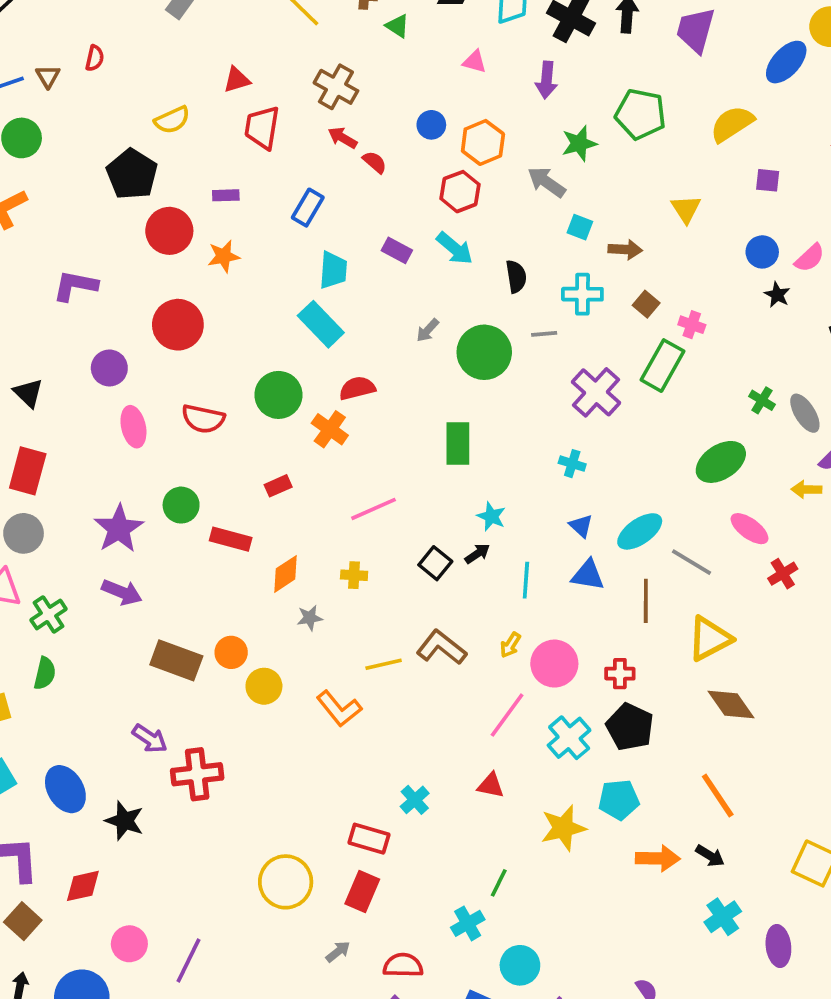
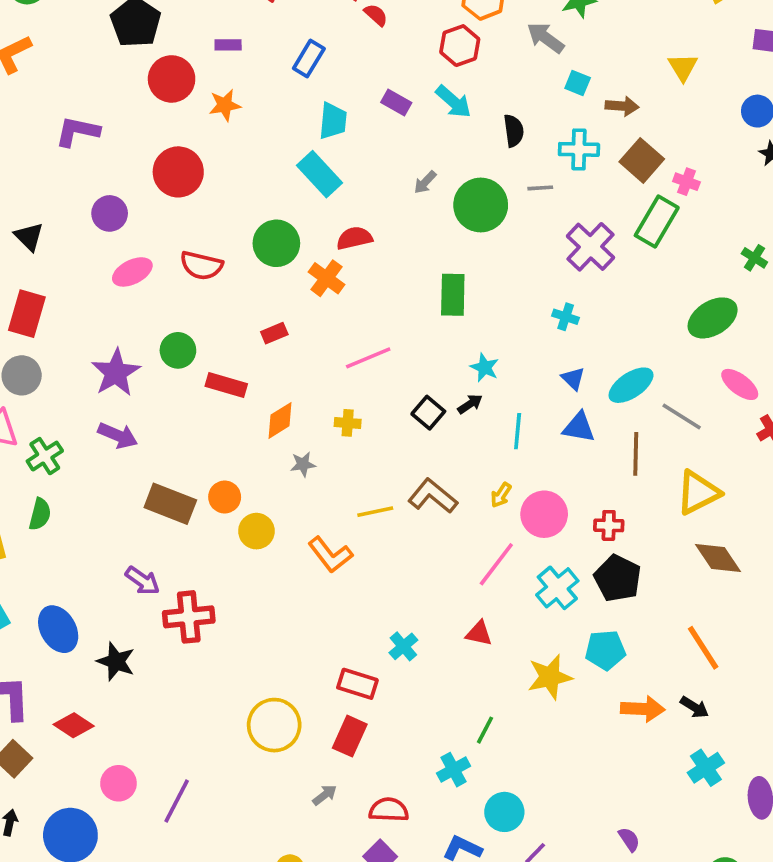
brown square: (646, 304) -> (642, 160), size x1.6
pink ellipse: (133, 427) -> (132, 272), turned 75
red diamond: (83, 886) -> (74, 725), turned 45

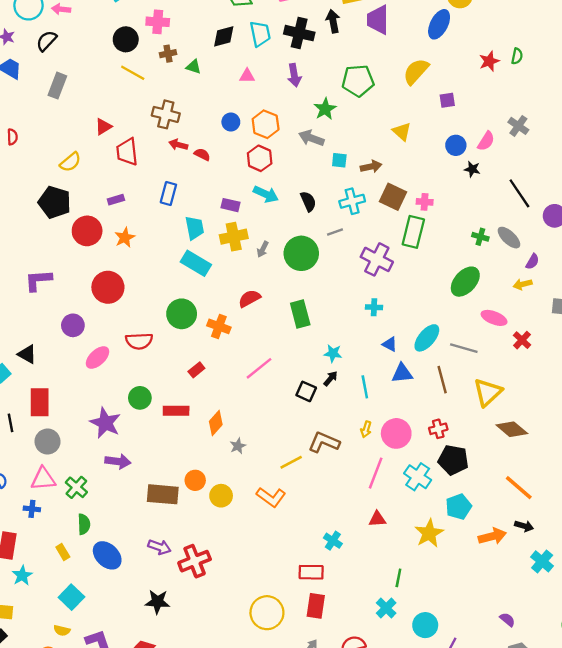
red semicircle: (354, 238) -> (249, 298), moved
yellow cross: (348, 423) -> (234, 237), moved, size x1.6
blue ellipse: (58, 629) -> (107, 555), moved

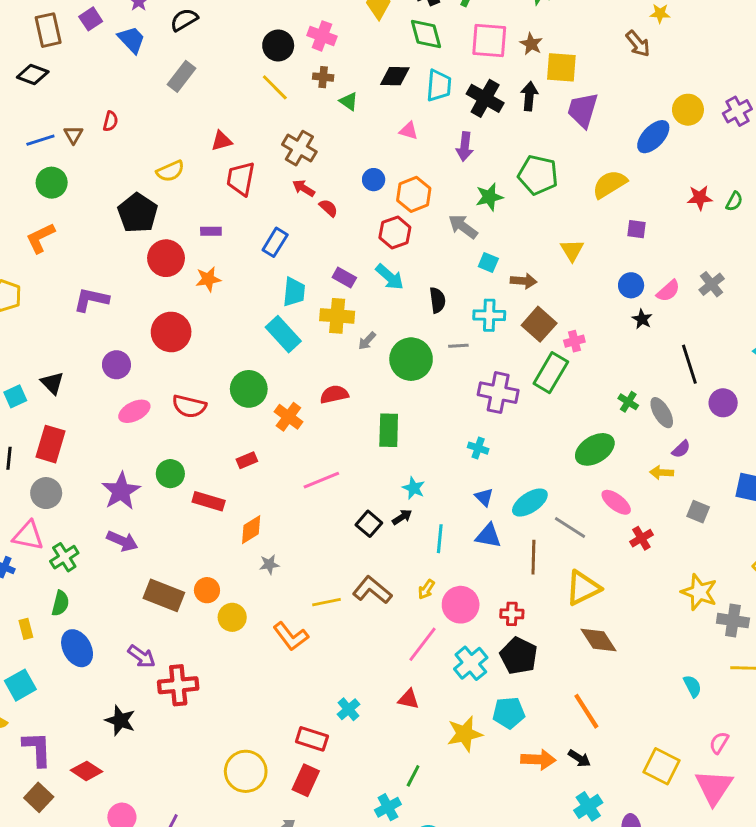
pink cross: (425, 202) -> (574, 341), turned -35
purple cross: (377, 259) -> (498, 393), turned -32

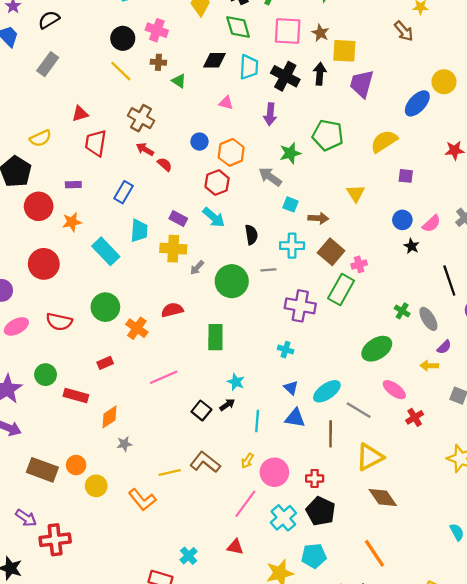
cyan rectangle: (283, 334) -> (106, 251), moved

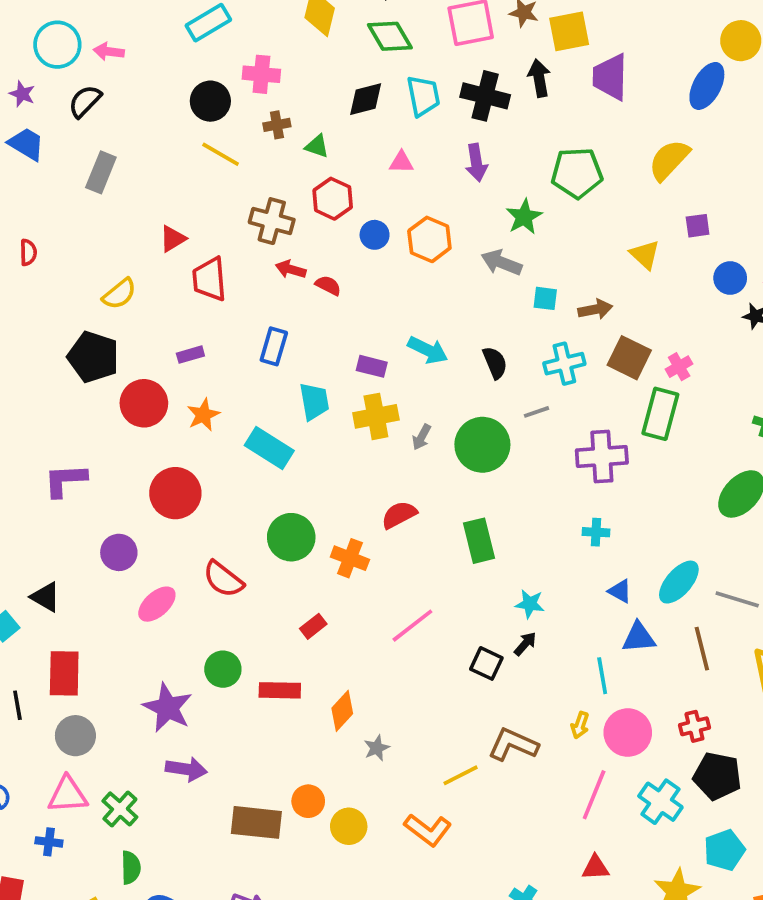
purple square: (406, 176) -> (698, 226), moved
red hexagon: (217, 182) -> (333, 199), moved
red semicircle: (59, 322) -> (223, 579), turned 40
cyan line: (257, 421) -> (602, 676), moved

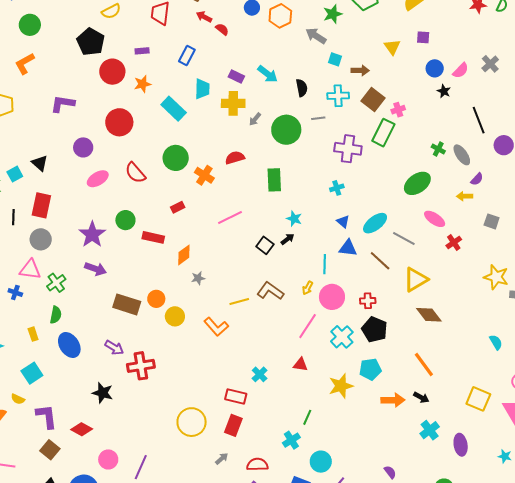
cyan cross: (596, 532) -> (337, 188), turned -32
brown line: (702, 649) -> (380, 261), turned -45

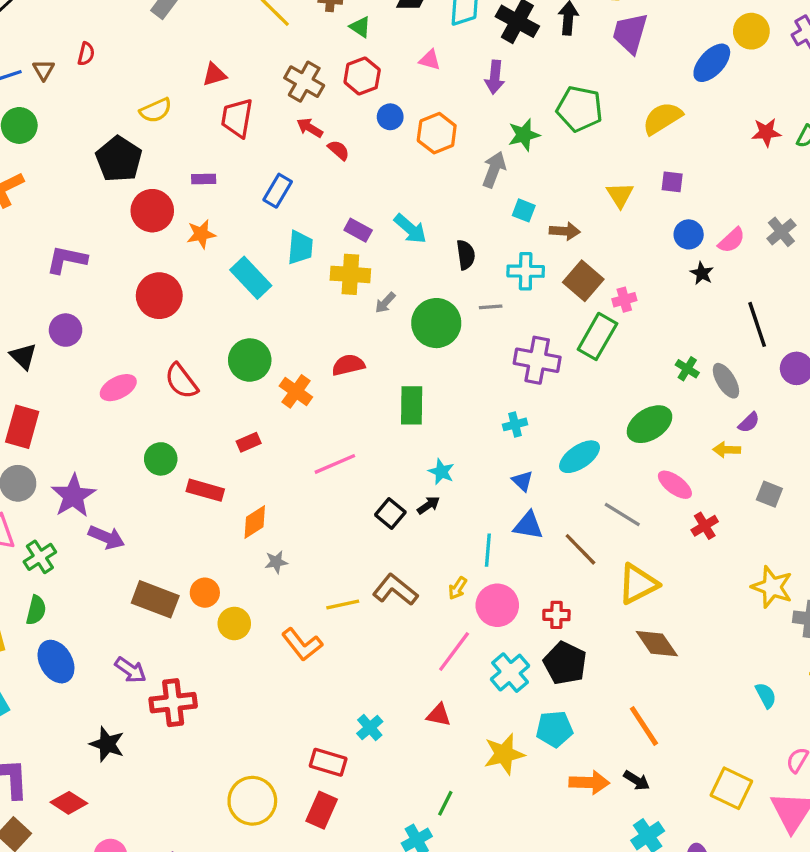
gray arrow: (316, 36) -> (494, 169), turned 75
purple circle: (83, 147) -> (66, 330), moved
cyan ellipse: (375, 223) -> (580, 457), moved
purple star: (92, 234) -> (73, 496), moved

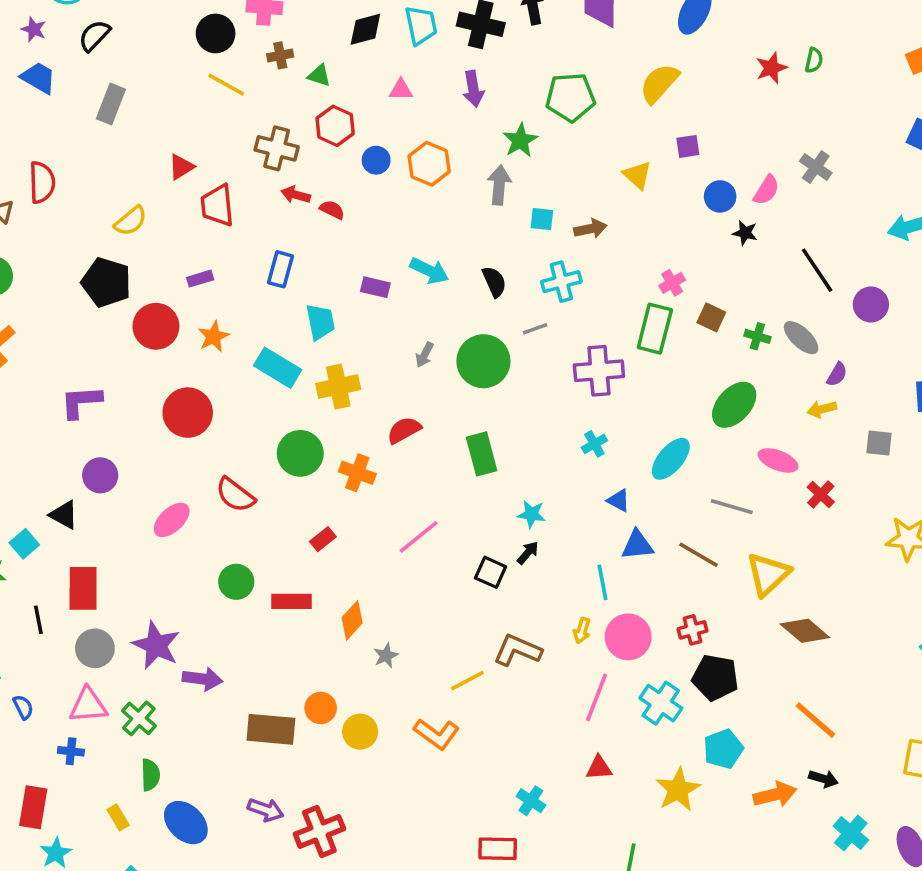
red semicircle: (86, 54) -> (42, 182), size x1.6
yellow cross: (350, 274) -> (338, 387), moved
brown square: (583, 281) -> (711, 317), moved, size x0.7

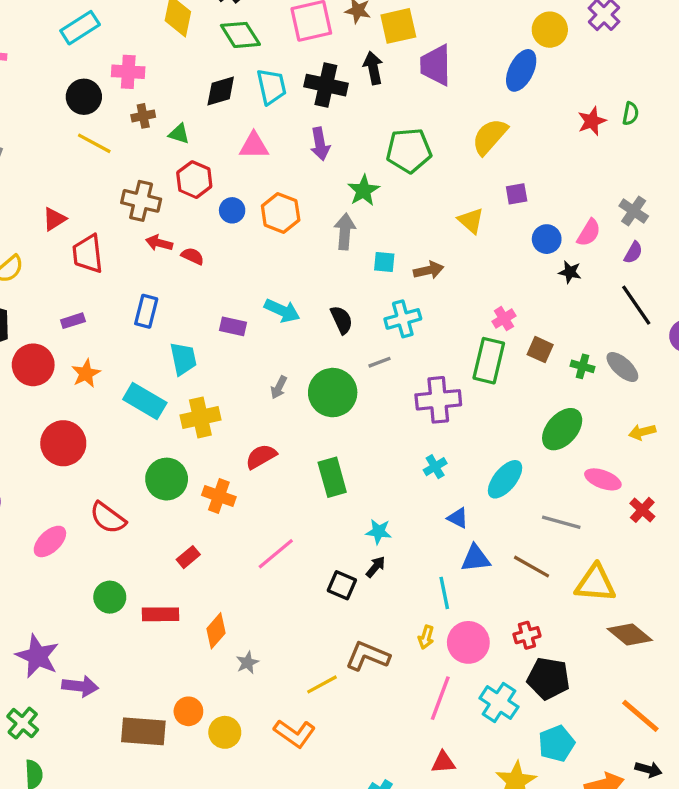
pink triangle: (401, 90) -> (254, 146), size x1.4
purple semicircle: (837, 374) -> (633, 253), moved
yellow triangle: (768, 574) -> (595, 583), turned 48

